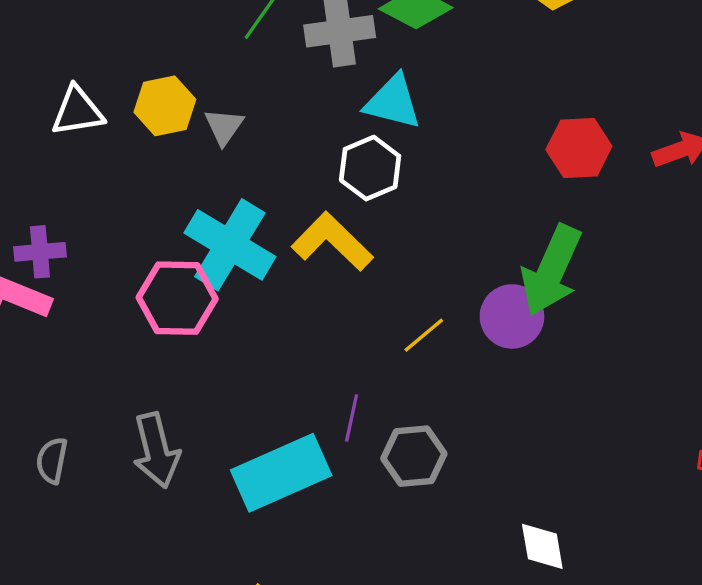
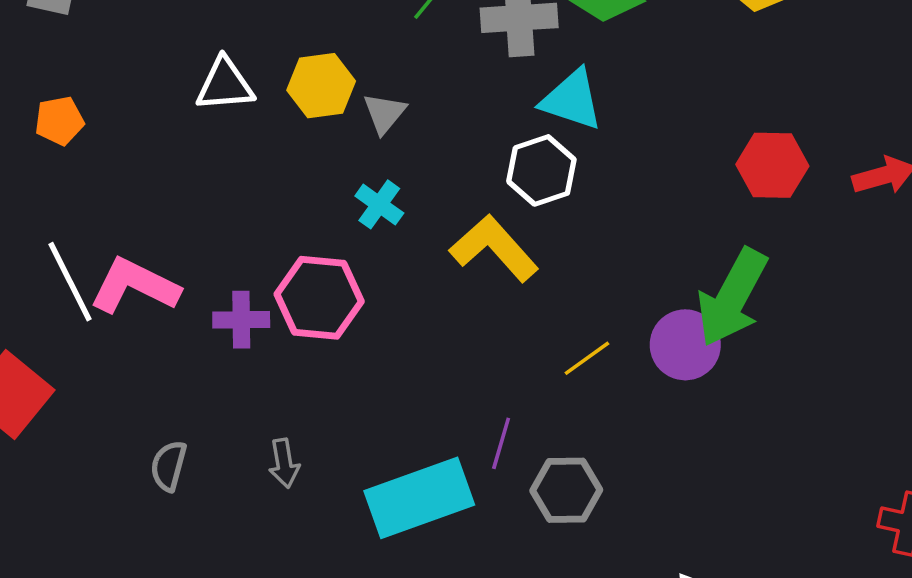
cyan cross: (230, 245) -> (379, 204), moved, size x0.5
purple cross: (40, 252) -> (241, 320), moved
gray arrow: (156, 450) -> (284, 463), size x0.6

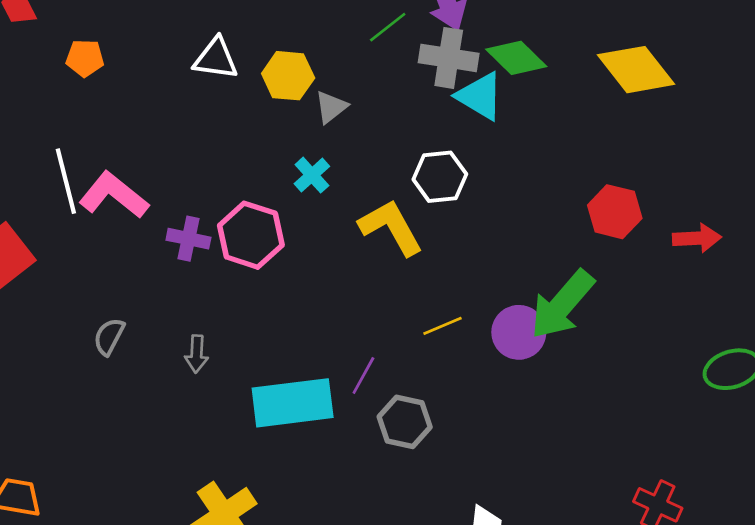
cyan triangle: (572, 100) -> (480, 96), moved

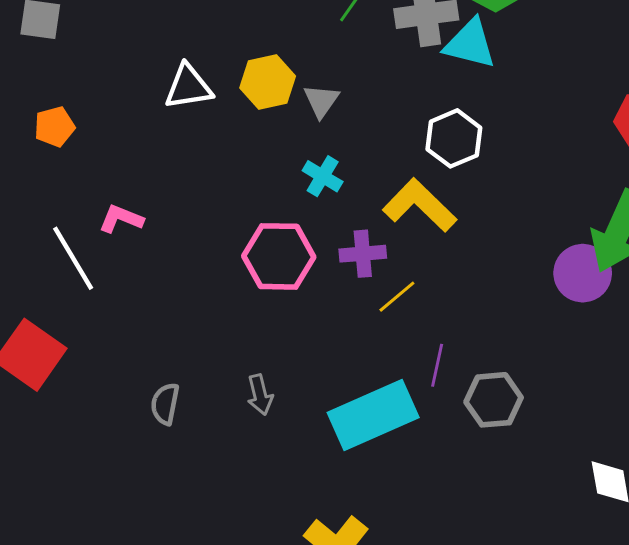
pink L-shape: (114, 195) -> (121, 219), moved, size x0.6
purple cross: (188, 239) -> (363, 254), moved
yellow line: (442, 326) -> (397, 297), moved

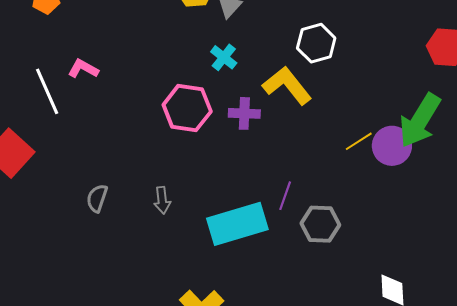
yellow line: (397, 297) -> (359, 141), moved

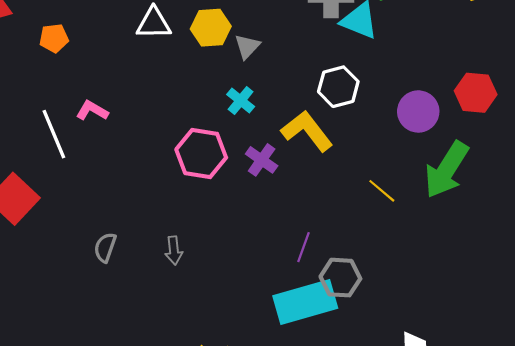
purple cross: (244, 113) -> (262, 160), turned 32
yellow line: (359, 141) -> (382, 191), turned 72
purple circle: (392, 146) -> (418, 111), moved
cyan rectangle: (237, 224) -> (305, 302), moved

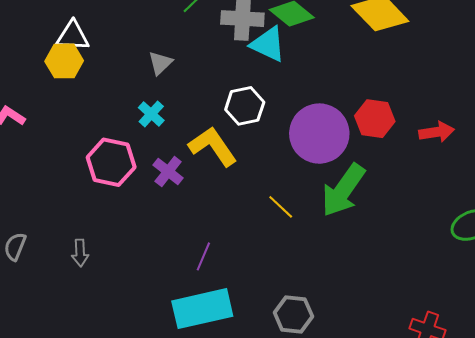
yellow hexagon: (211, 28) -> (64, 61), moved
purple circle: (418, 111) -> (319, 134), size x1.5
gray hexagon: (340, 278) -> (293, 314), moved

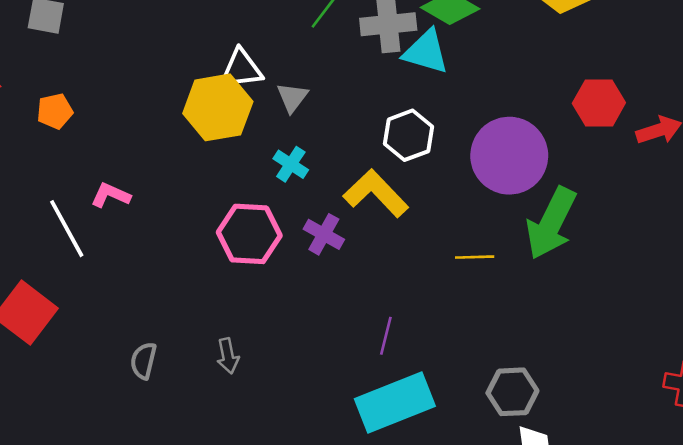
white triangle: (73, 36) -> (241, 69), moved
yellow hexagon: (64, 61) -> (218, 107), moved, size x1.4
red hexagon: (375, 119) -> (599, 103), moved
yellow line: (281, 207) -> (475, 257), turned -36

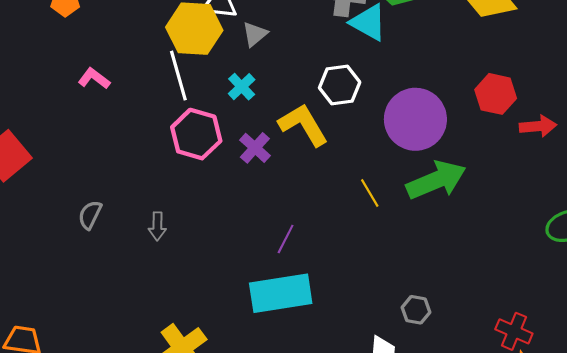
green arrow: (551, 223) -> (436, 180), turned -152
white line: (67, 229) -> (178, 76), moved
yellow line: (475, 257) -> (370, 193), turned 48
gray hexagon: (512, 392) -> (416, 310), moved, size x0.7

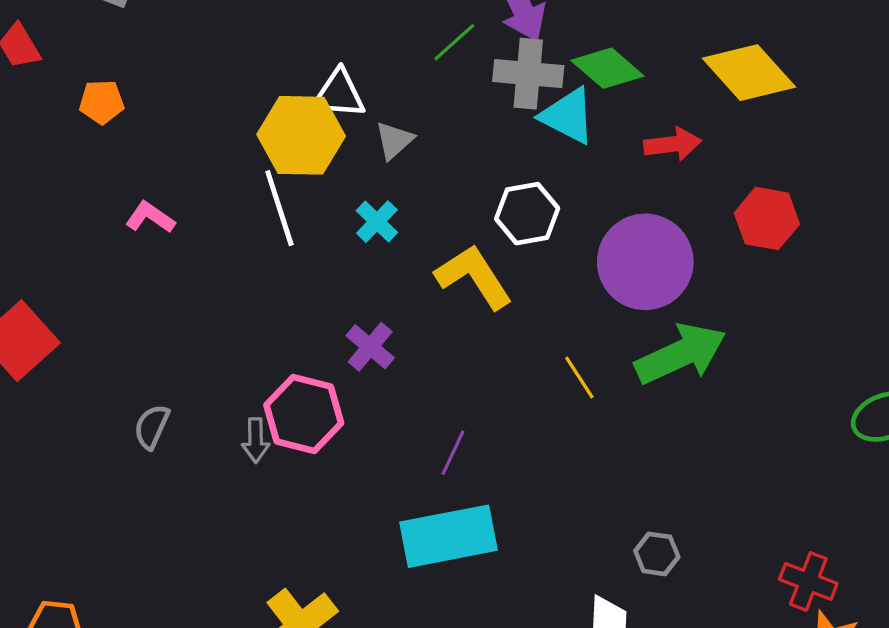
red arrow: (538, 126) -> (673, 144), moved
pink hexagon: (196, 134) -> (304, 414), moved
purple cross: (255, 148) -> (370, 347), moved

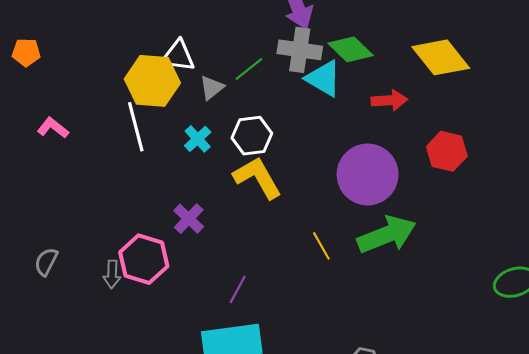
green line: (454, 42) -> (249, 69), moved
white hexagon: (527, 214) -> (252, 136), moved

